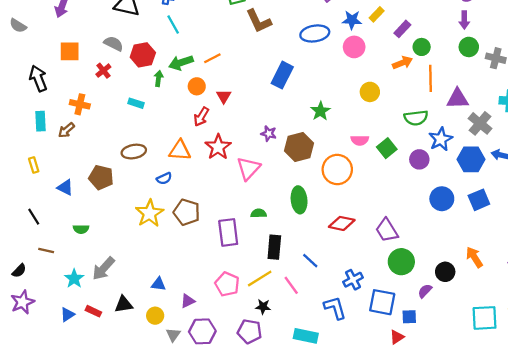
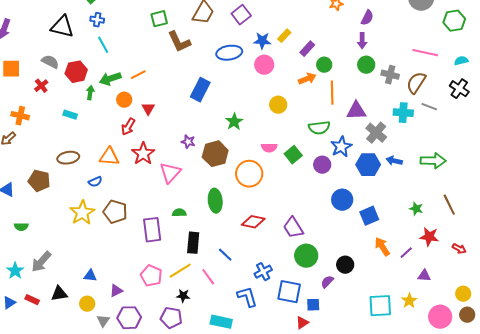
blue square: (479, 200) -> (369, 216), moved
orange arrow: (474, 257) -> (382, 247), moved

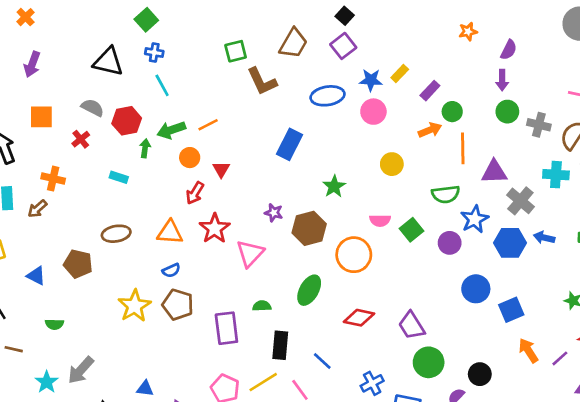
blue semicircle: (95, 182) -> (171, 270), moved
green ellipse: (215, 201) -> (309, 290), turned 35

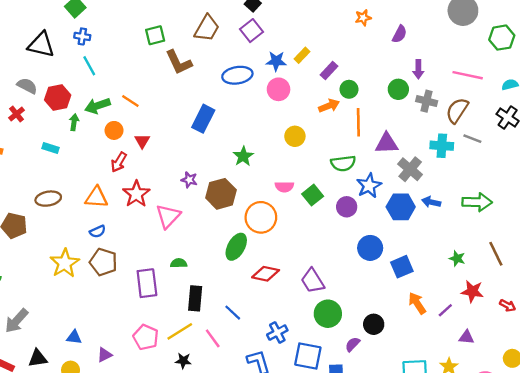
purple arrow: (502, 80) -> (418, 69), moved
orange line: (208, 125) -> (130, 101), turned 60
green ellipse: (309, 290) -> (236, 247), moved

